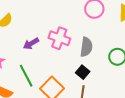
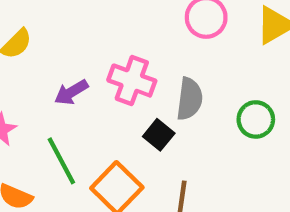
black square: (83, 72) -> (159, 135), moved

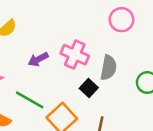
green line: (61, 161) -> (30, 100), turned -36

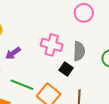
purple arrow: (38, 59) -> (13, 53), moved

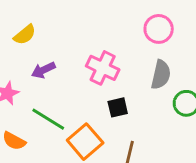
gray semicircle: (79, 51) -> (161, 75), moved
black square: (66, 69) -> (118, 107), turned 32

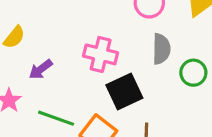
black square: (118, 107) -> (124, 92), size x1.6

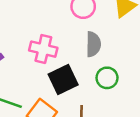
green circle: (193, 73) -> (107, 78), moved

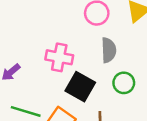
black square: (63, 80) -> (80, 87), turned -32

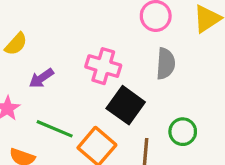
green circle: (124, 83) -> (183, 132), moved

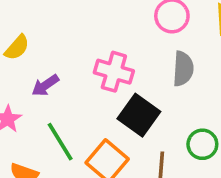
green line: (55, 129) -> (60, 142), turned 36

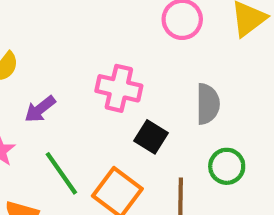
gray semicircle: (183, 69) -> (208, 104), moved
black square: (139, 115) -> (151, 137), size x0.7

